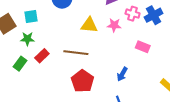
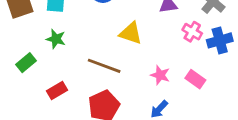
pink star: (114, 25) -> (160, 75), moved
green star: (27, 39) -> (56, 39), moved
red rectangle: (42, 56) -> (57, 90), moved

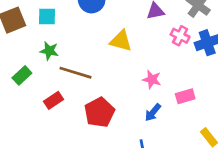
brown line: (104, 66) -> (75, 73), moved
pink rectangle: (195, 79) -> (185, 96), moved, turned -48

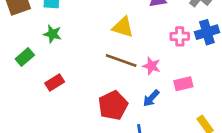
pink cross: (180, 36) -> (180, 36), moved, turned -30
brown line: (75, 73) -> (121, 60), moved
red pentagon: (99, 112) -> (113, 105), moved

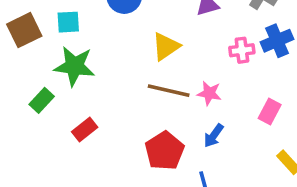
yellow triangle: (123, 27) -> (166, 47), turned -45
green star: (52, 34) -> (74, 66), size x1.6
pink rectangle: (183, 84) -> (270, 111), moved, turned -42

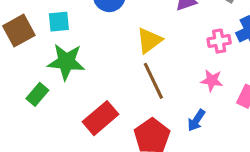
brown line: (169, 91) -> (153, 81), turned 54
pink star: (209, 93) -> (212, 80), moved
red rectangle: (85, 129) -> (100, 118), moved, size x1.5

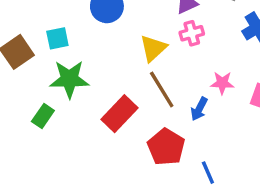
pink cross: (219, 41) -> (192, 33), moved
red rectangle: (100, 118) -> (120, 114), moved
blue arrow: (196, 120) -> (199, 109), moved

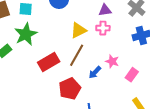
green star: (69, 79) -> (26, 34), turned 30
brown line: (162, 90) -> (77, 55), turned 45

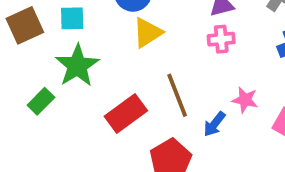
yellow triangle: (79, 30) -> (148, 33), moved
brown line: (77, 55) -> (177, 95), turned -45

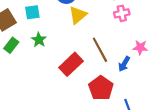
green star: (77, 66) -> (39, 40), size x0.6
green rectangle: (41, 101) -> (11, 45), moved

